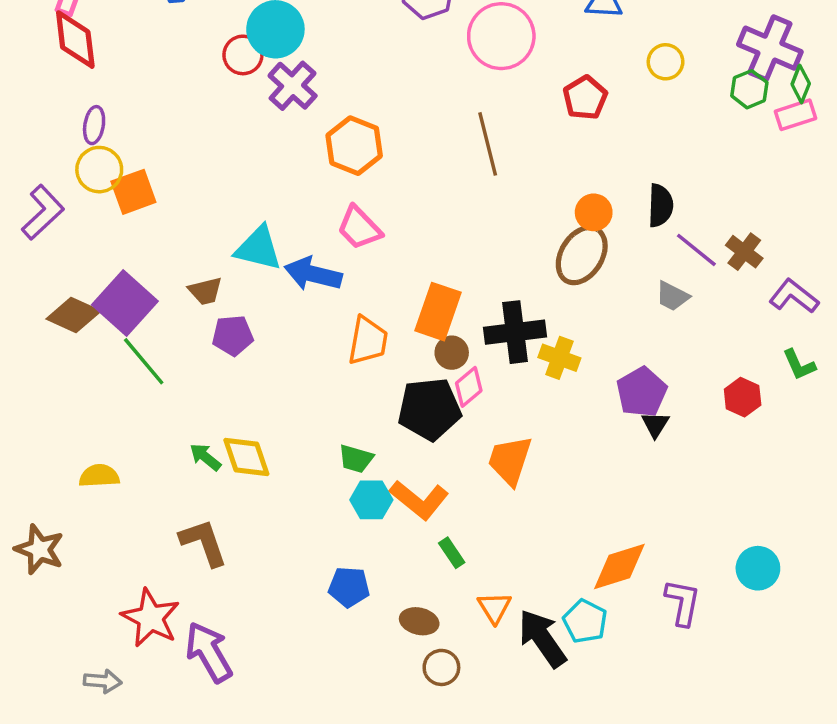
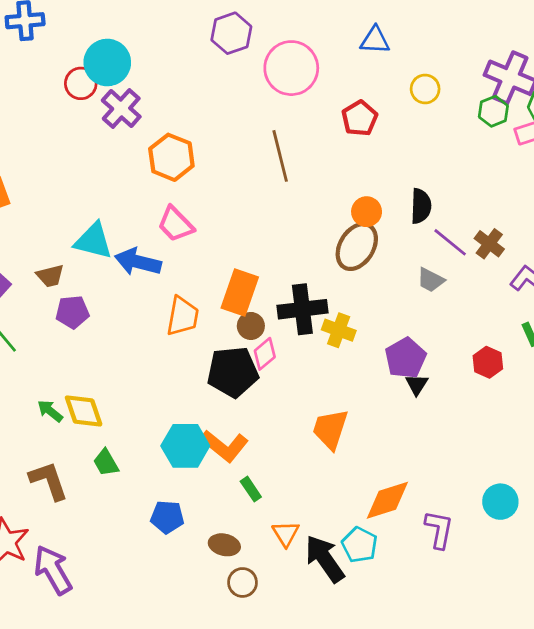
green trapezoid: (356, 459) -> (106, 463), moved, turned 44
orange trapezoid: (510, 460) -> (330, 429), moved
cyan hexagon: (371, 500) -> (185, 446), size x1.4

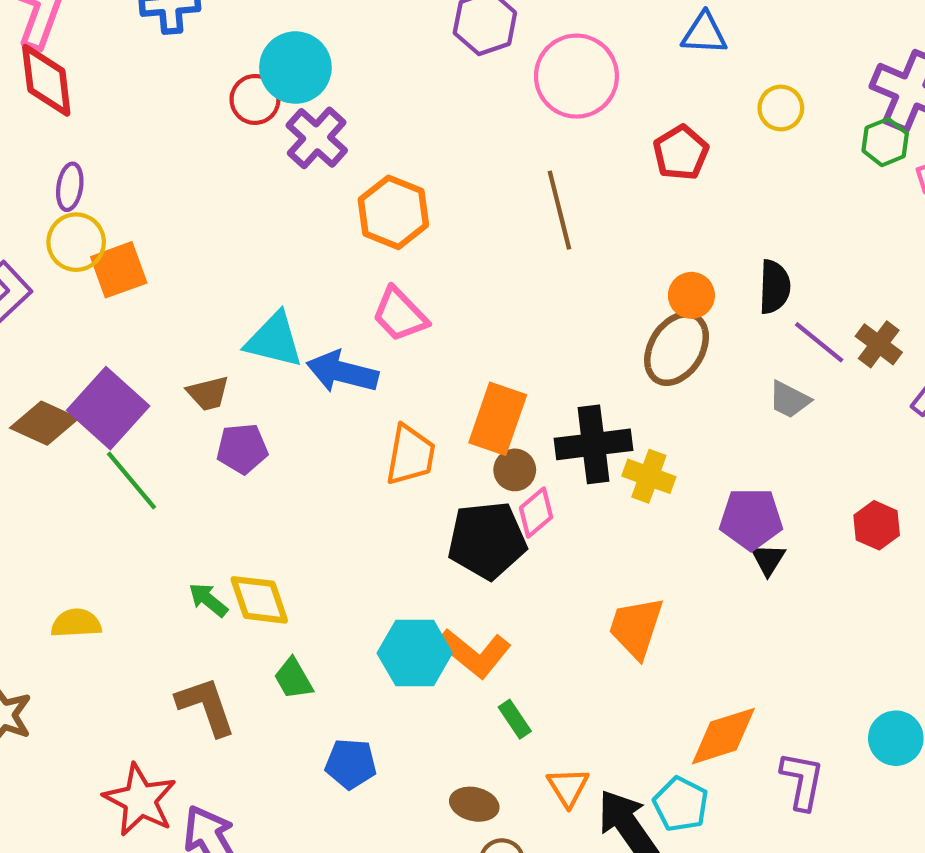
purple pentagon: (406, 358) -> (751, 519), turned 30
blue pentagon: (167, 517) -> (351, 764), moved

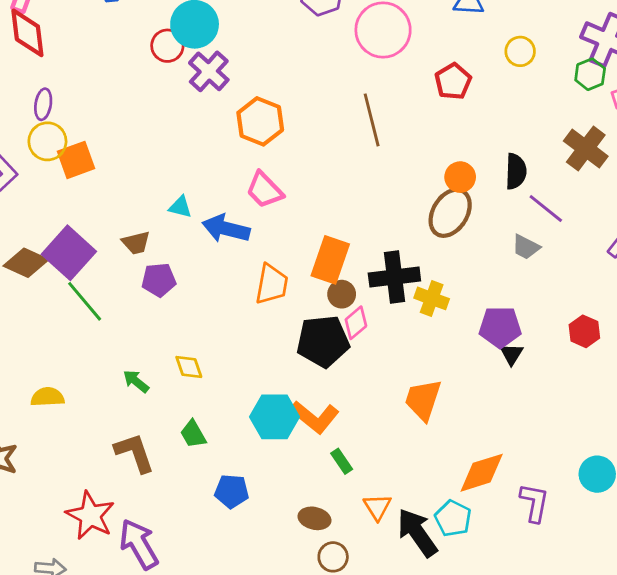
cyan triangle: (274, 340) -> (180, 207), size x0.6
brown cross: (879, 344) -> (586, 149), moved, size x1.4
yellow diamond: (259, 600) -> (189, 367), moved, size x0.7

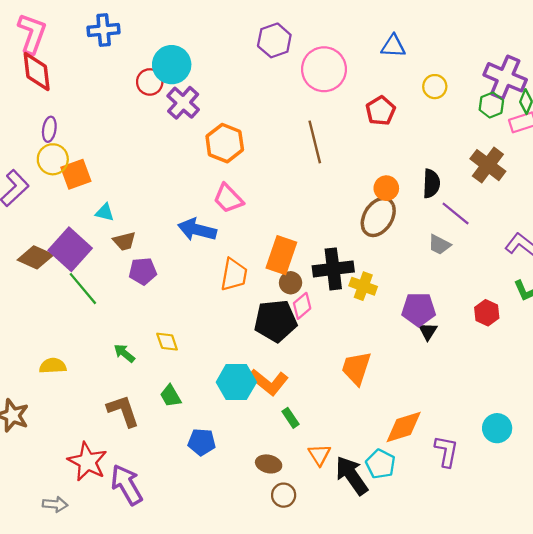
cyan triangle: (180, 207) -> (105, 212), moved

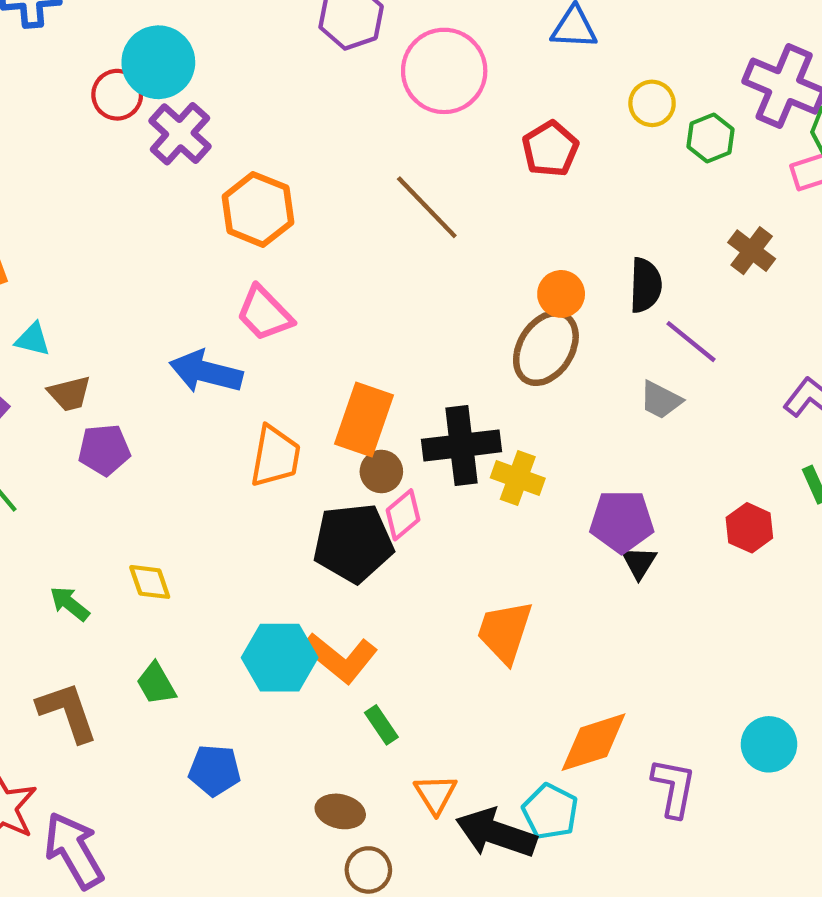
green hexagon: (491, 105) -> (710, 138), moved
brown line: (315, 142) -> (427, 207), turned -30
brown cross: (488, 165) -> (752, 251), size x0.7
black arrow: (352, 475) -> (496, 833), turned -36

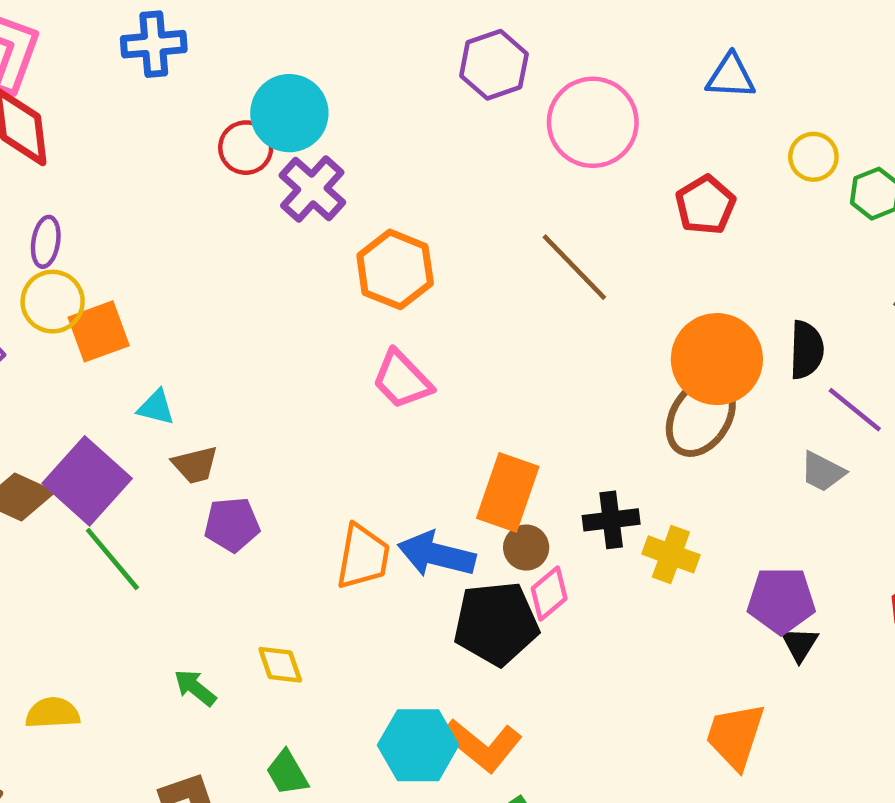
orange circle: (561, 294) -> (717, 359), size x1.8
blue arrow: (206, 372) -> (436, 554), moved
black cross: (461, 446) -> (611, 520), size x0.7
orange trapezoid: (275, 456) -> (363, 557), moved
orange trapezoid: (505, 632) -> (735, 736), moved

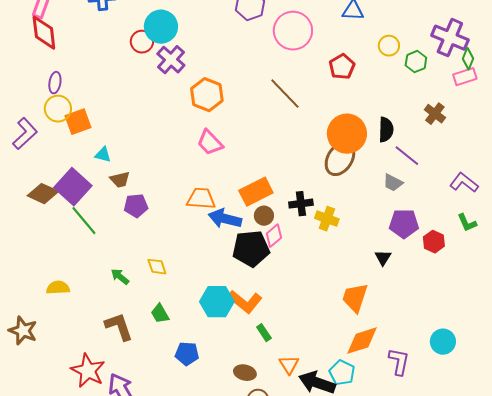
orange rectangle: (508, 492) -> (256, 192), turned 44
orange trapezoid: (363, 557) -> (201, 199), moved, turned -96
purple pentagon: (781, 600) -> (404, 224), moved

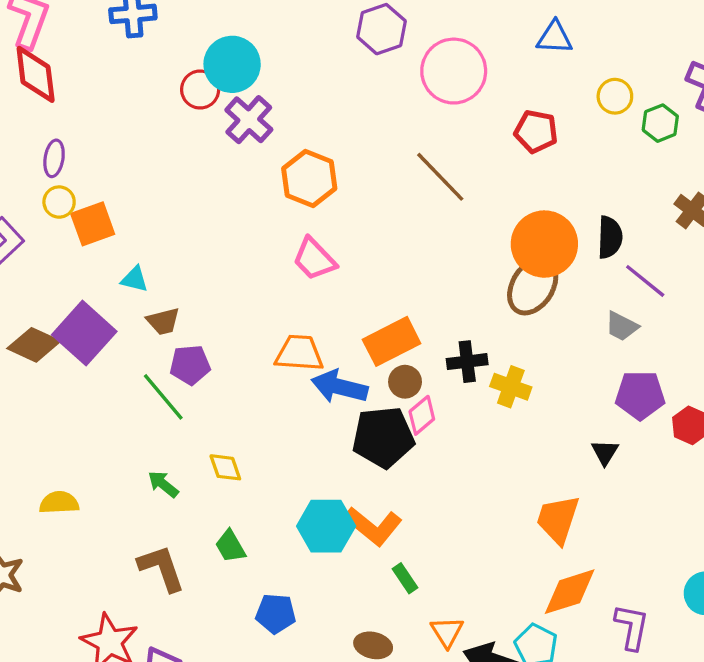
red pentagon: (342, 67) -> (536, 131), turned -30
yellow circle: (58, 109) -> (59, 202), size x0.7
green line: (84, 221) -> (163, 397), moved

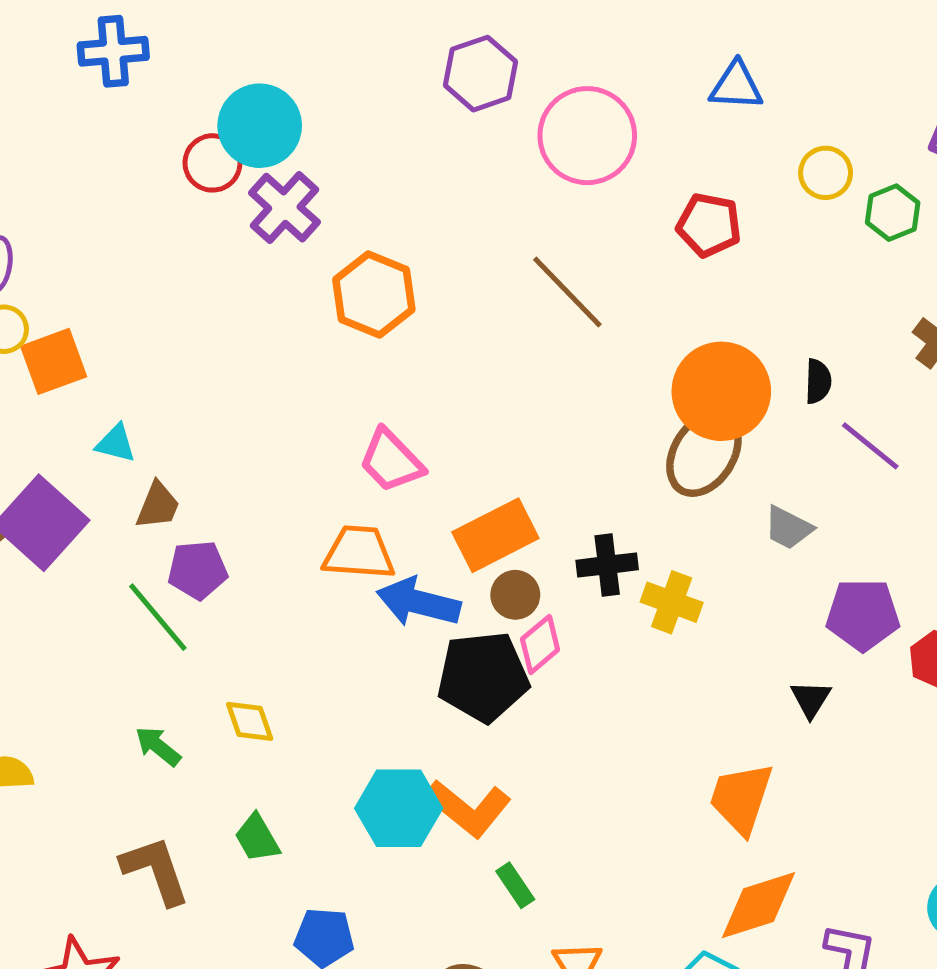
black semicircle: (610, 237) -> (818, 381), size x0.7
pink trapezoid: (314, 259) -> (391, 461), moved
brown trapezoid: (163, 321) -> (158, 505), turned -54
gray trapezoid: (622, 326) -> (788, 528), moved

